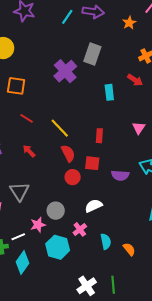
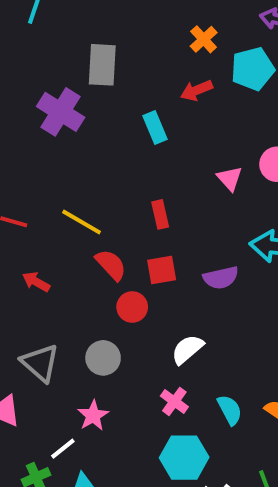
red arrow: (135, 80) -> (196, 90), turned 140
gray circle: (56, 211) -> (103, 358), moved
cyan hexagon: (58, 247) -> (184, 458), moved

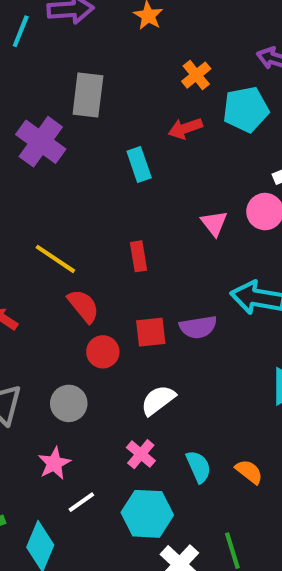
red square: (162, 270) -> (151, 332), moved
white line: (63, 449) -> (81, 502), moved

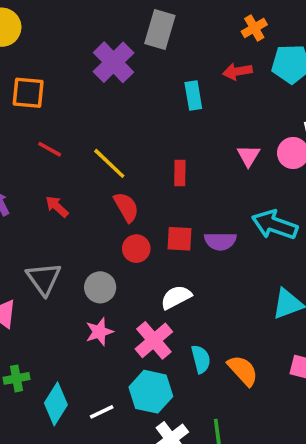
pink cross: (141, 454) -> (154, 340), size x1.5
pink star: (54, 463) -> (99, 332), moved
orange semicircle: (249, 472) -> (243, 371), size x1.4
white line: (81, 502) -> (102, 412), moved

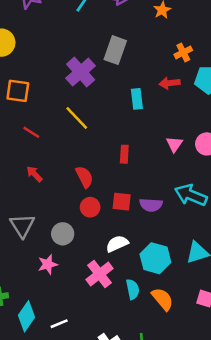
yellow line: (109, 163) -> (77, 118), moved
pink star: (99, 332) -> (48, 264), moved
cyan hexagon: (151, 392) -> (155, 258), moved

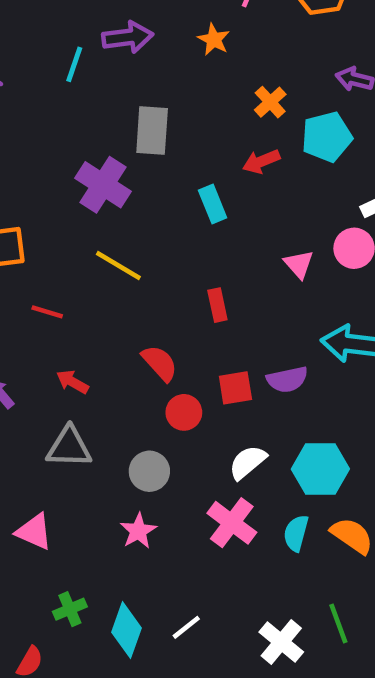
gray triangle: (22, 225) -> (69, 447), moved, turned -40
cyan semicircle: (133, 289) -> (296, 533), turned -138

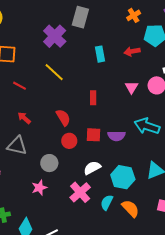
red arrow: (261, 161) -> (132, 51), moved

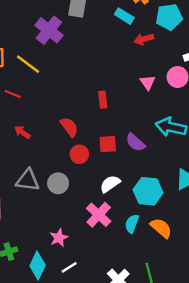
cyan rectangle: (100, 54) -> (124, 16), moved, turned -42
yellow line: (54, 72) -> (28, 64), moved
purple semicircle: (117, 136) -> (135, 142), turned 48
gray triangle: (17, 146) -> (28, 180), moved
pink star: (39, 188) -> (59, 238), moved

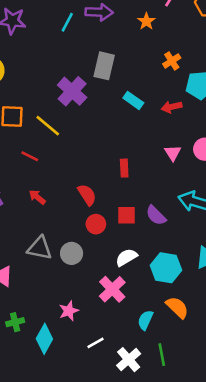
cyan rectangle: (124, 16) -> (133, 100), moved
cyan semicircle: (132, 224) -> (145, 320), moved
white line: (69, 267) -> (95, 343), moved

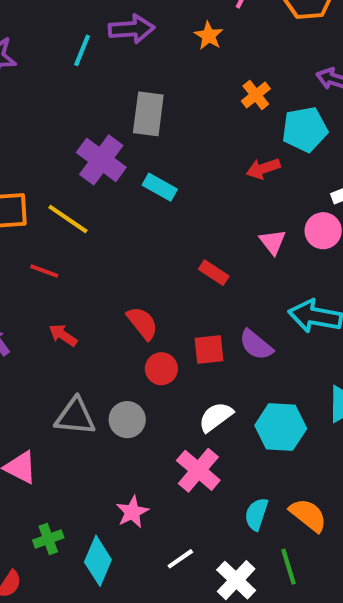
cyan rectangle: (133, 100) -> (160, 187), moved
red rectangle: (124, 168) -> (214, 273), moved, turned -48
orange semicircle: (177, 307) -> (308, 515), moved

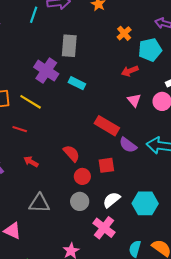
pink triangle: (273, 242) -> (134, 100), moved
red rectangle: (214, 273) -> (107, 126), size x1.6
purple semicircle: (256, 345) -> (128, 145), moved
gray circle: (127, 420) -> (80, 201), moved

